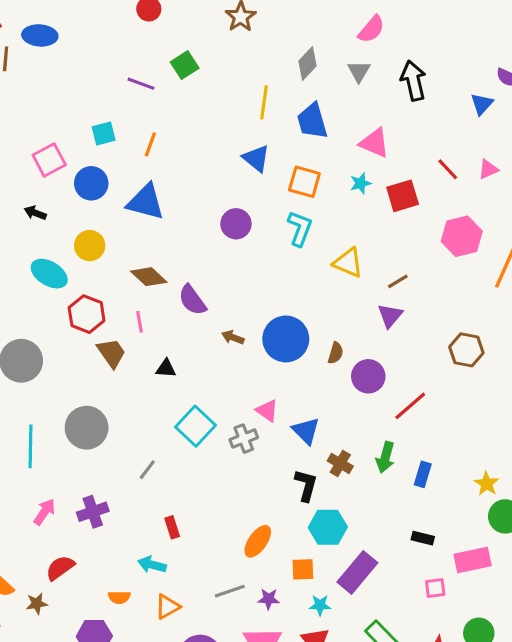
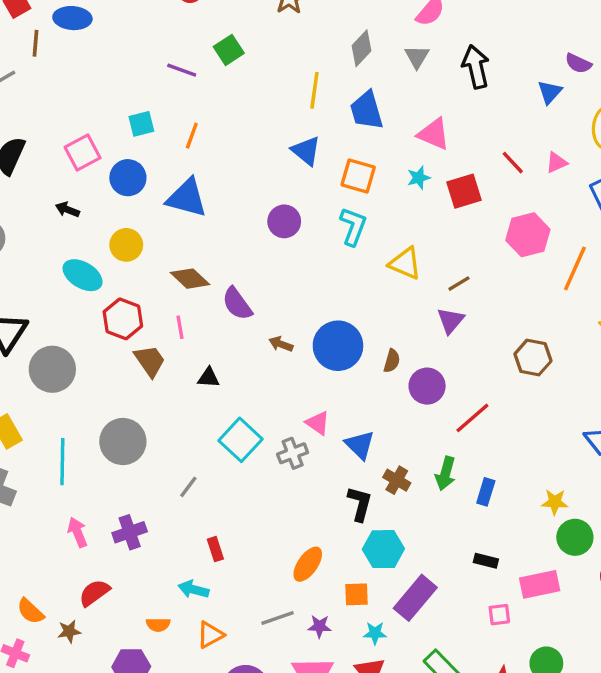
yellow star: (487, 484) -> (555, 502), turned -30
pink arrow: (45, 512) -> (78, 532), turned -56

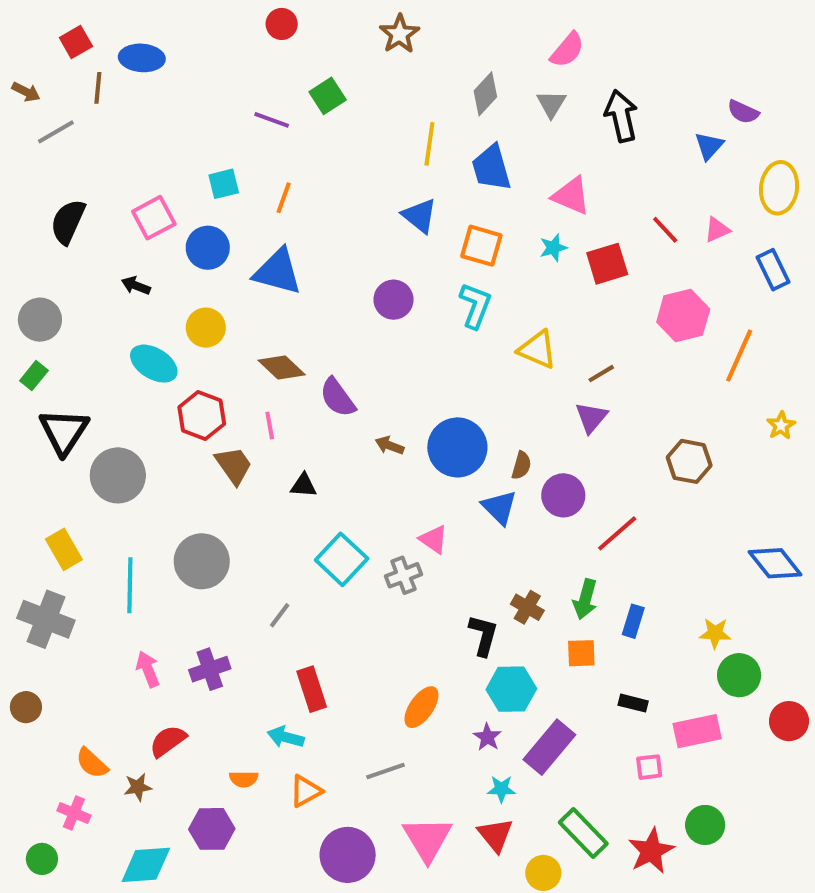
blue triangle: (360, 445) -> (499, 507), moved
red rectangle: (215, 549) -> (312, 689), size x1.5
orange square: (356, 594) -> (581, 653), moved
purple star: (319, 626) -> (487, 737), moved, turned 30

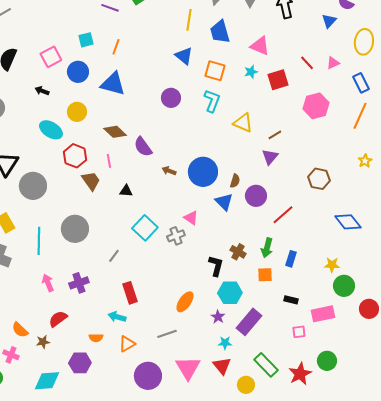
orange line: (739, 356) -> (360, 116), moved
blue diamond: (775, 563) -> (348, 222), moved

